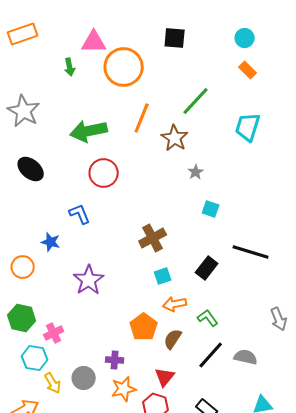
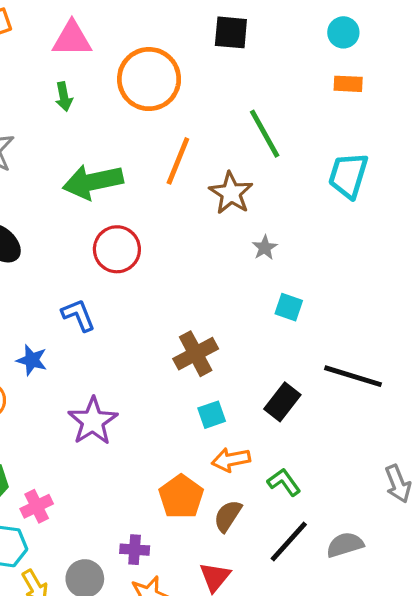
pink triangle: (94, 42) -> (72, 39), moved
green arrow: (70, 67) -> (64, 97), moved
orange rectangle: (248, 70) -> (348, 84), turned -42
green line: (196, 101) -> (265, 134), turned -72
gray semicircle: (246, 357) -> (345, 545), turned -30

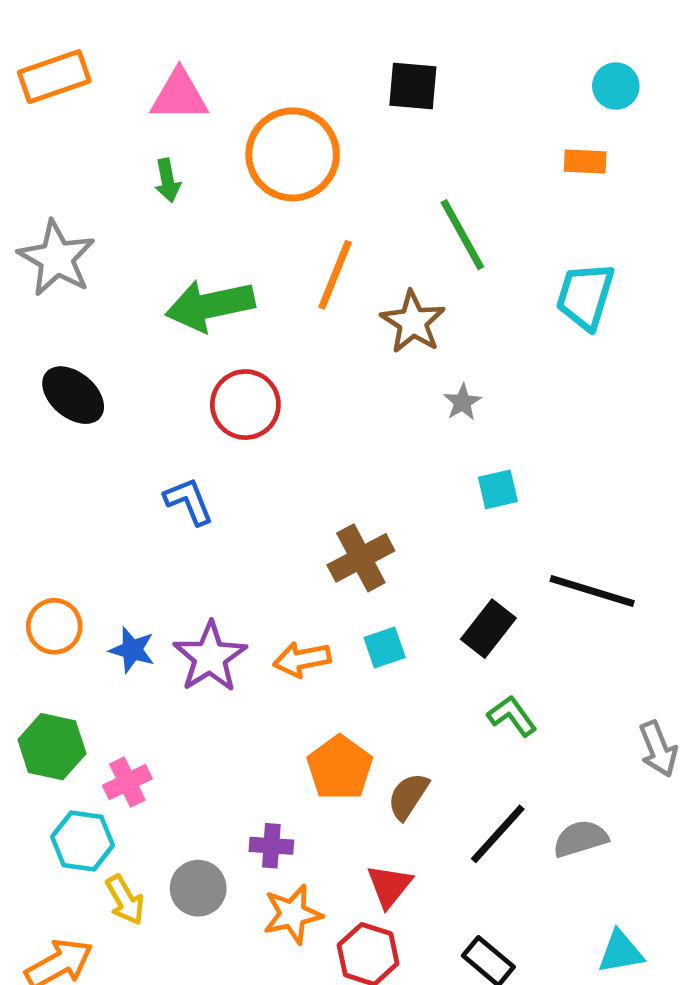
cyan circle: (343, 32) -> (616, 86), moved
cyan square: (289, 307) -> (498, 489), turned -32
blue star: (32, 360) -> (132, 650), moved
orange arrow: (231, 460) -> (302, 659), moved
green L-shape: (284, 482) -> (512, 716), moved

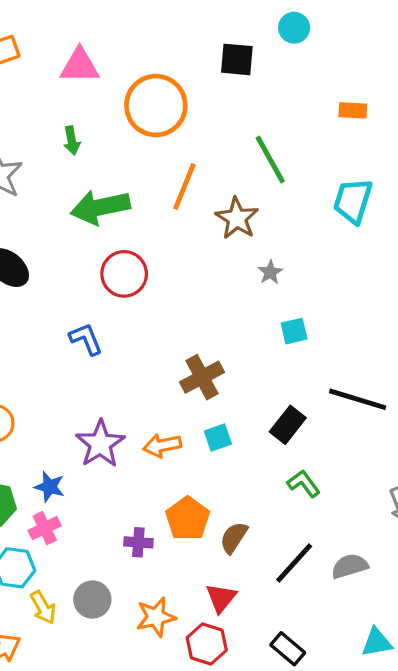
cyan circle: (616, 86) -> (294, 28), moved
green arrow: (168, 180) -> (72, 140), moved
blue star: (132, 650) -> (49, 487), moved
purple cross: (271, 846) -> (138, 542), moved

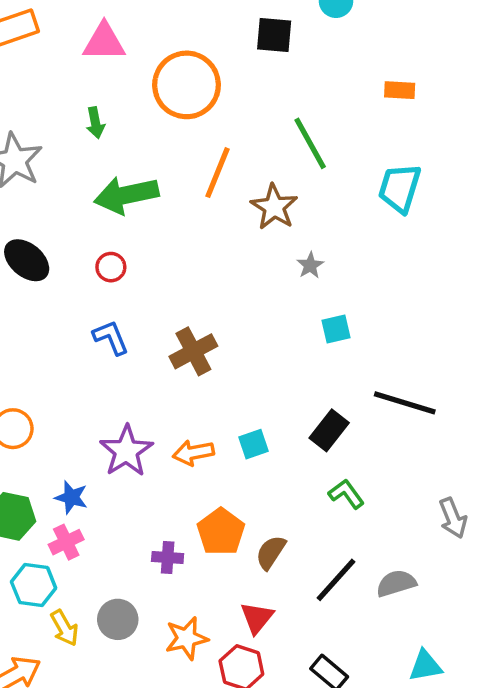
red circle: (124, 274) -> (111, 267), moved, size x0.6
brown cross: (202, 377) -> (193, 351), moved

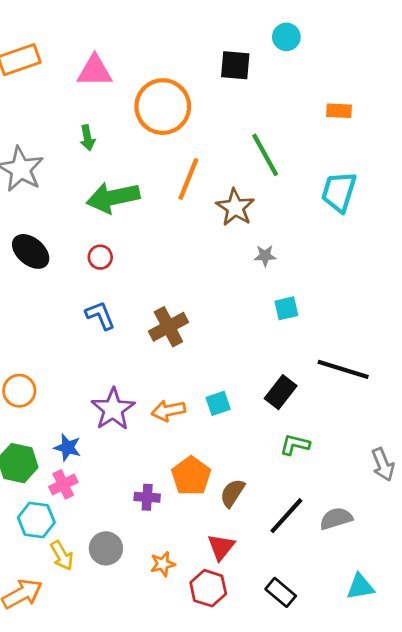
gray star: (310, 265) -> (265, 256), turned 30
green L-shape: (346, 494) -> (295, 445), turned -40
orange star: (186, 638) -> (163, 564), size x0.7

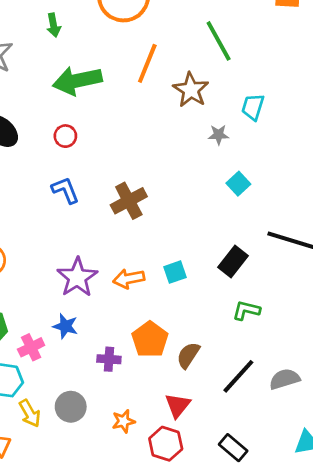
cyan trapezoid: (339, 192) -> (253, 107), moved, size x0.7
cyan square: (286, 308) -> (238, 184), turned -30
blue star: (68, 448) -> (65, 326), moved

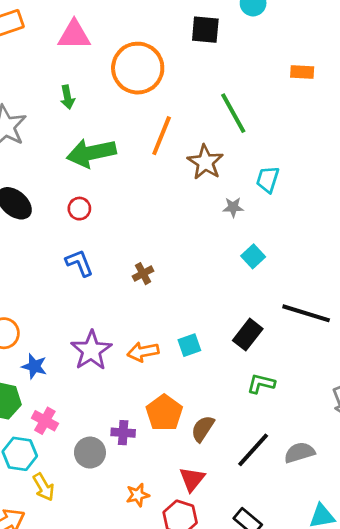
brown cross: (129, 201) -> (143, 274), size x0.6
blue star: (65, 326) -> (34, 366), moved
pink cross: (31, 347) -> (45, 421), turned -35
gray circle: (71, 407) -> (90, 453), moved

